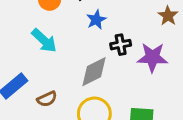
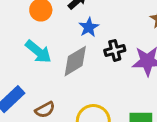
gray diamond: (94, 72) -> (75, 61), moved

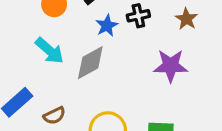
black cross: (115, 50) -> (138, 16), moved

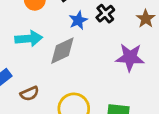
black cross: (138, 16) -> (105, 14), turned -30
cyan arrow: (50, 51) -> (29, 39), turned -50

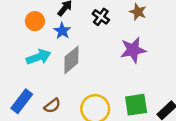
blue star: (78, 20) -> (62, 31), moved

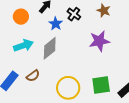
blue star: (62, 31) -> (56, 24), moved
brown semicircle: (52, 106) -> (33, 76), moved

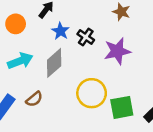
black cross: (74, 14) -> (86, 37), moved
yellow circle: (68, 88) -> (92, 93), moved

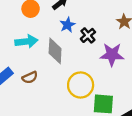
gray diamond: (54, 63) -> (55, 51), turned -60

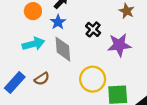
blue star: (67, 25) -> (58, 22), moved

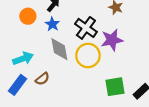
black cross: (93, 29) -> (86, 28), size x1.5
cyan arrow: (33, 44) -> (23, 58), moved
yellow circle: (93, 79) -> (88, 55), moved

